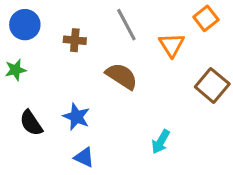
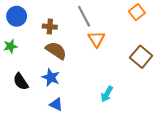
orange triangle: (172, 45) -> (96, 39), moved
brown semicircle: (122, 76) -> (56, 50), moved

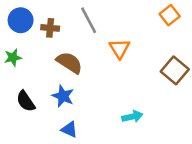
gray line: (84, 16) -> (89, 20), moved
brown cross: (50, 27) -> (50, 28), moved
cyan arrow: (107, 94) -> (132, 117), turned -133

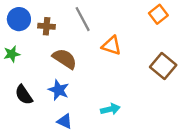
orange triangle: (120, 48) -> (111, 46), turned -40
cyan arrow: (132, 117) -> (110, 109), moved

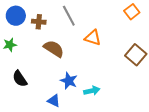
blue star: (59, 90) -> (69, 81), moved

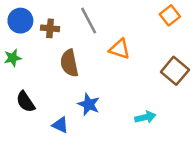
brown semicircle: (54, 49) -> (69, 63), turned -135
cyan arrow: (92, 91) -> (145, 117), moved
blue triangle: (54, 101) -> (60, 125), moved

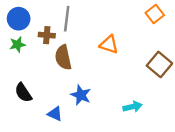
gray line: (89, 21) -> (67, 19), moved, turned 35
brown cross: (50, 28) -> (47, 35), moved
green star: (13, 58) -> (17, 45), moved

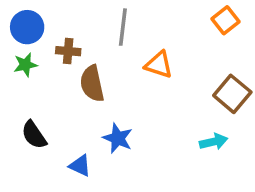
gray line: (67, 19) -> (123, 27), moved
cyan arrow: (132, 107) -> (214, 142), moved

